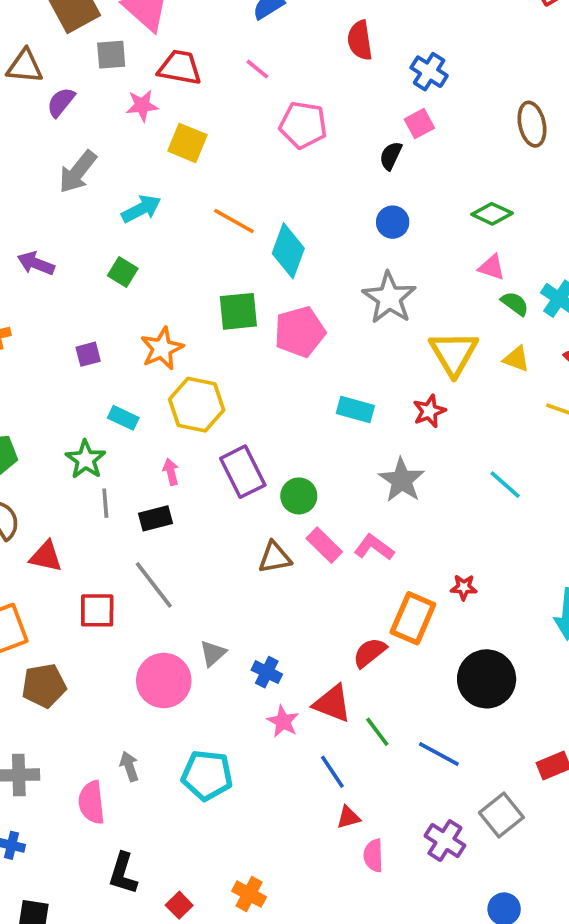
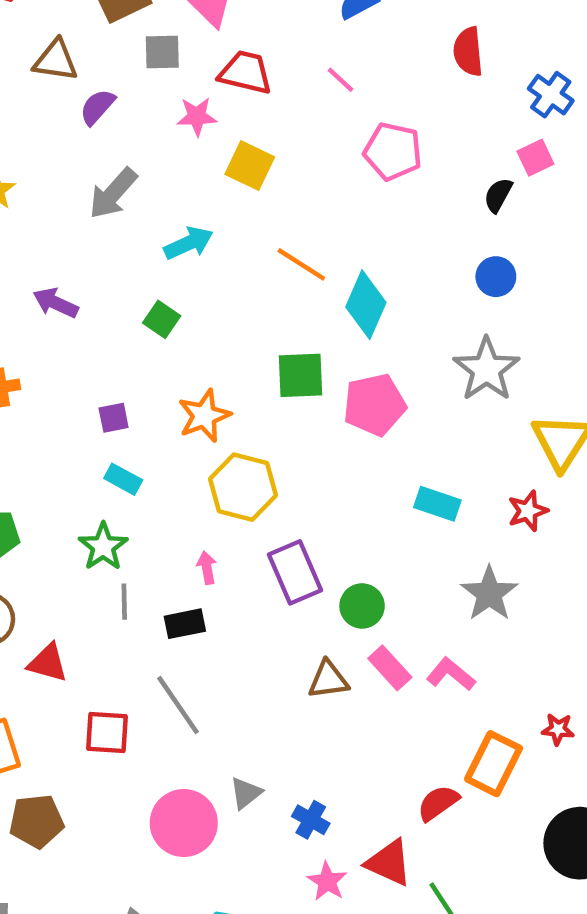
cyan rectangle: (123, 418) -> (123, 479), moved

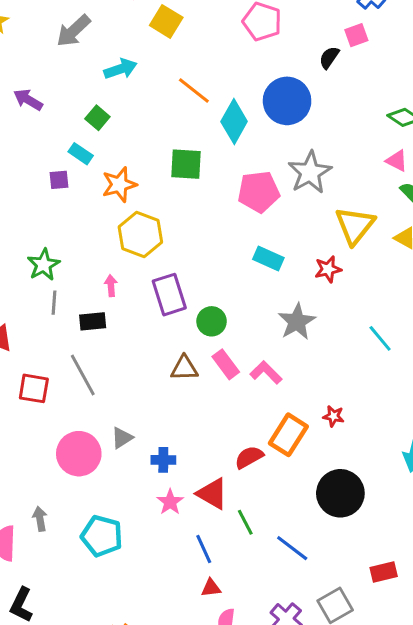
blue circle: (496, 277) -> (287, 101), moved, size x1.8
pink pentagon: (374, 405) -> (259, 192), moved
cyan rectangle: (123, 479) -> (81, 154), moved
blue cross: (311, 820) -> (163, 460), turned -35

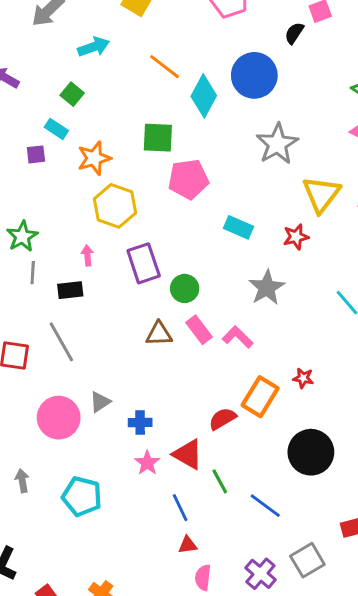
pink pentagon: (259, 192) -> (188, 179), moved

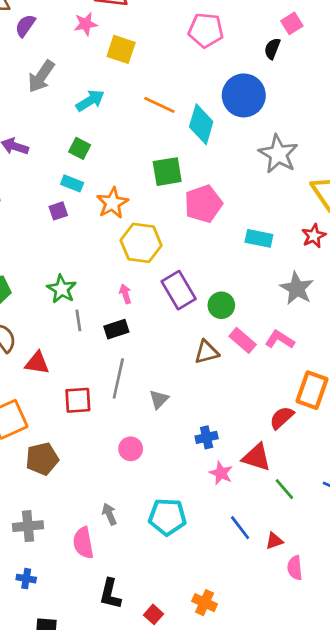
gray line: (61, 342) -> (118, 378), turned 54
gray triangle: (100, 402) -> (159, 399), moved
pink circle: (59, 418) -> (131, 449), size x0.6
green line: (220, 481) -> (284, 489), moved
blue line: (180, 508) -> (240, 528), moved

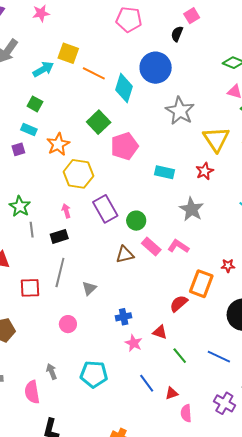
yellow square: (121, 49) -> (68, 53), moved
green square: (167, 172) -> (99, 122), turned -35
red triangle: (257, 457) -> (160, 332), size x0.7

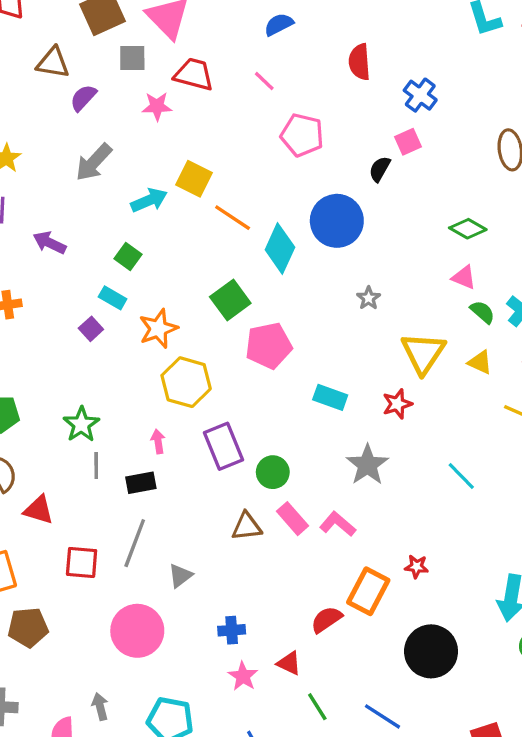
gray star: (180, 111) -> (369, 298), size x0.5
purple square: (18, 149) -> (91, 329), turned -32
pink circle: (68, 324) -> (137, 631), size x1.8

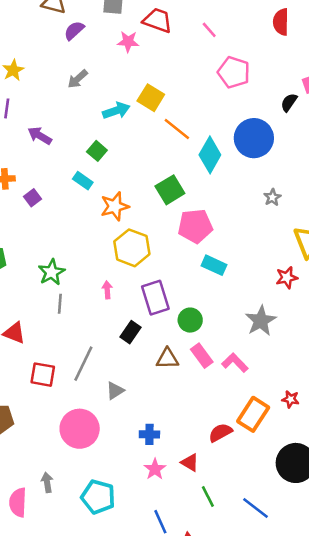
gray arrow: (94, 162) -> (78, 79), size x0.7
purple square: (91, 329) -> (33, 198), moved
cyan rectangle: (330, 397) -> (214, 265), moved
black rectangle: (141, 483) -> (130, 332), moved, turned -50

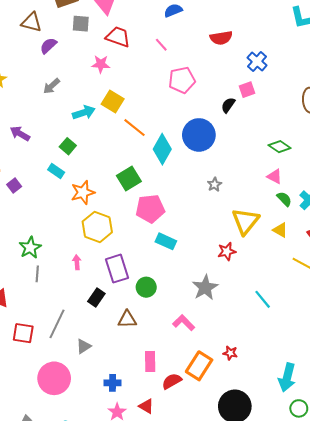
red semicircle: (281, 22) -> (221, 38), turned -100
pink star: (128, 42) -> (101, 64), moved
pink pentagon: (234, 72) -> (182, 80), turned -30
pink rectangle: (202, 356) -> (150, 361), moved, turned 36

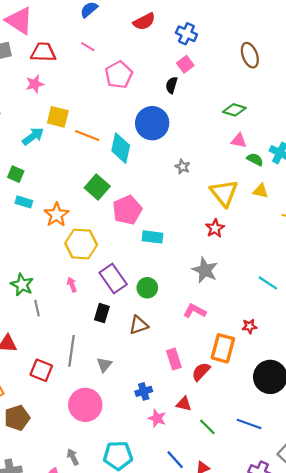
green square: (68, 146) -> (16, 174), moved
cyan line: (263, 299) -> (268, 283), moved
red square: (23, 333) -> (41, 370), turned 30

